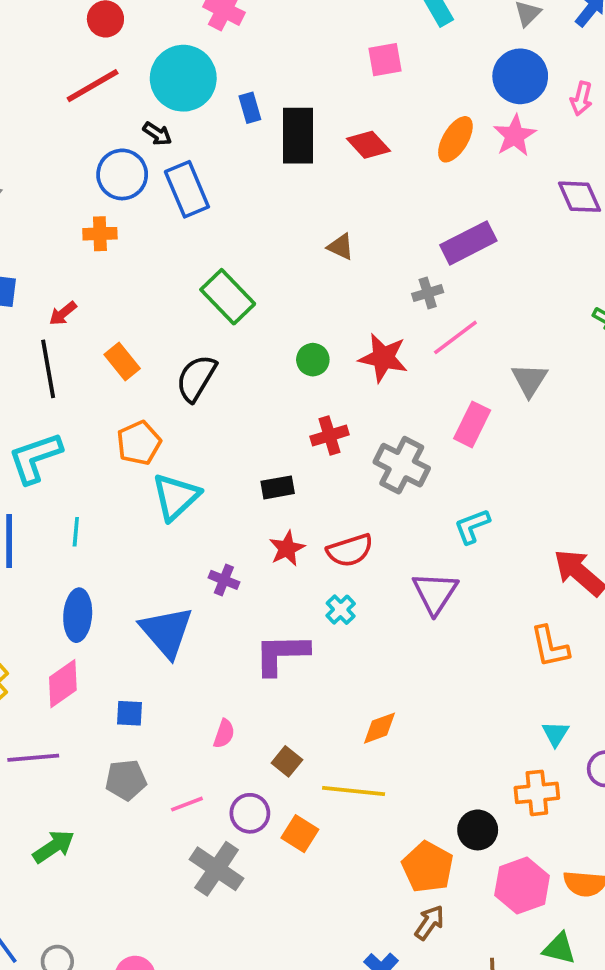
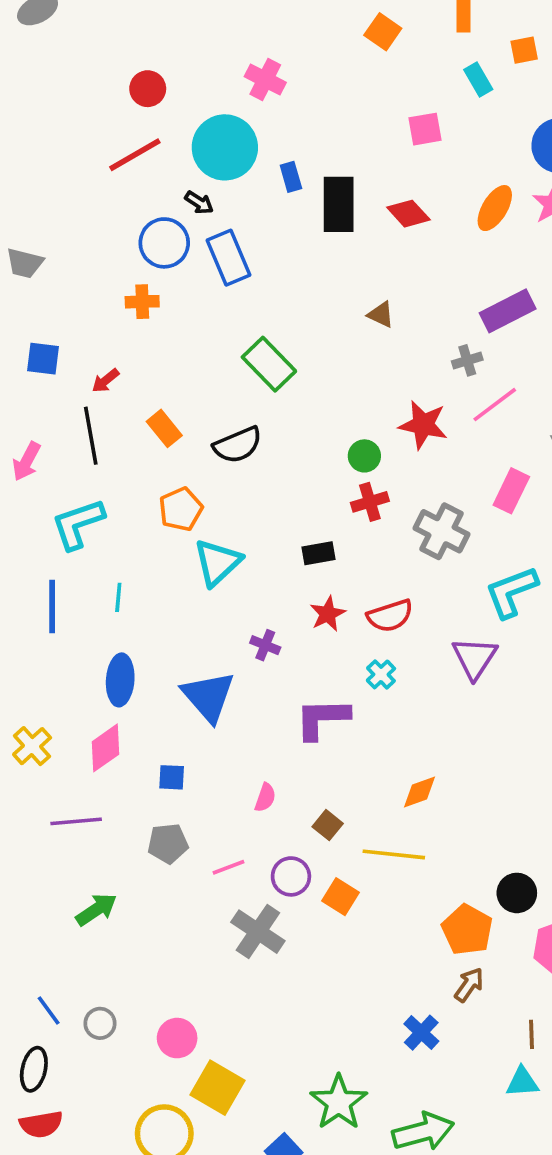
green circle: (313, 360) -> (364, 456), moved
black semicircle: (196, 378) -> (238, 445), turned -144
cyan L-shape: (472, 526) -> (511, 592), size x1.5

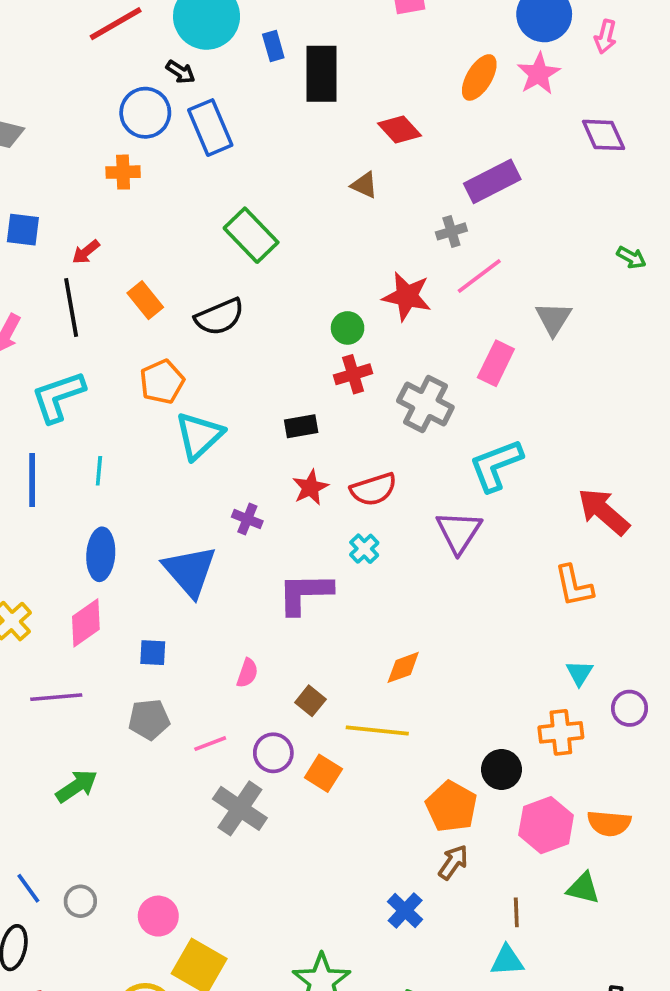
red diamond: (408, 214) -> (399, 129), moved

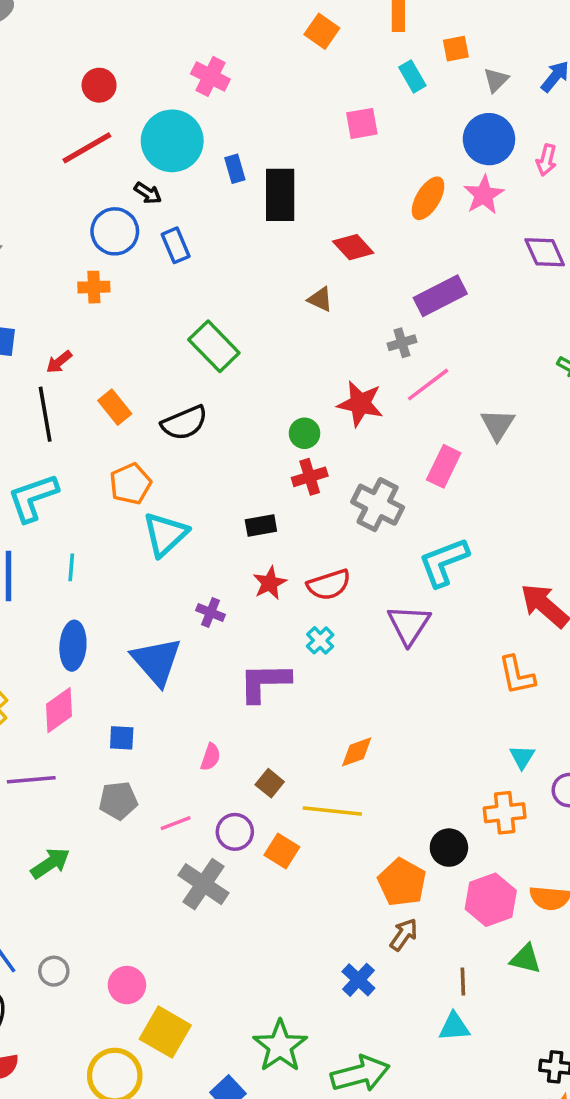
blue rectangle: (210, 128) -> (176, 245), size x0.7

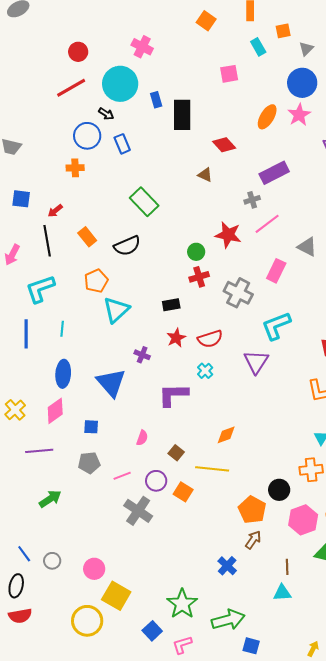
gray triangle: (498, 425) -> (307, 247), turned -35

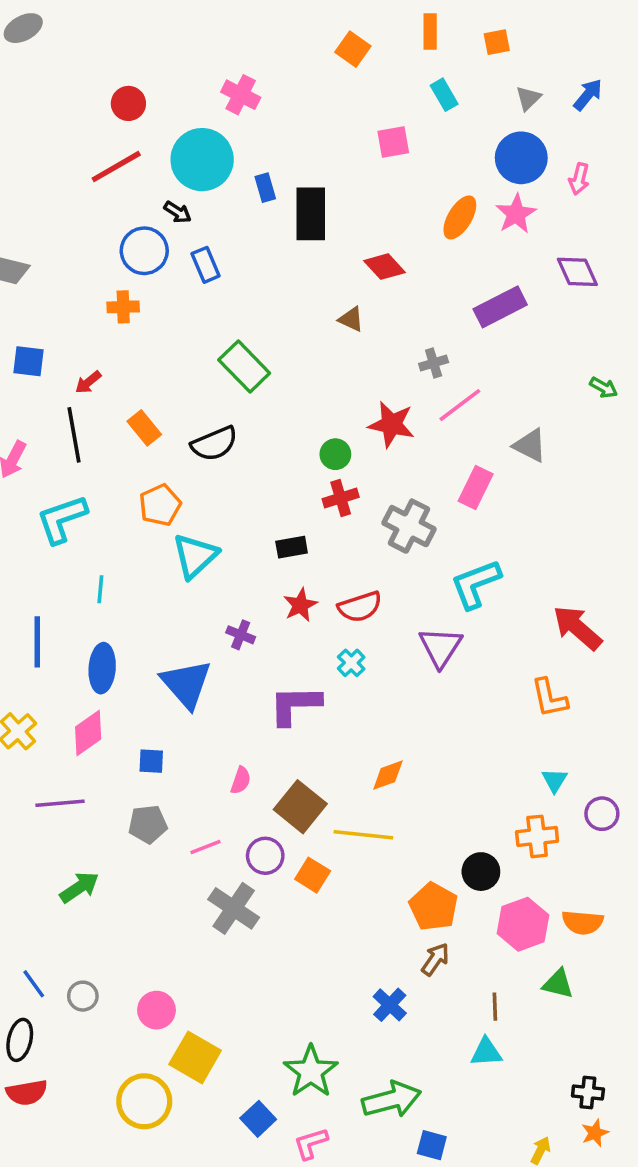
orange square: (283, 31) -> (497, 42), moved
purple rectangle: (274, 173) -> (500, 307), moved
blue line: (26, 334) -> (37, 642), moved
brown square: (176, 453) -> (300, 807), size x1.8

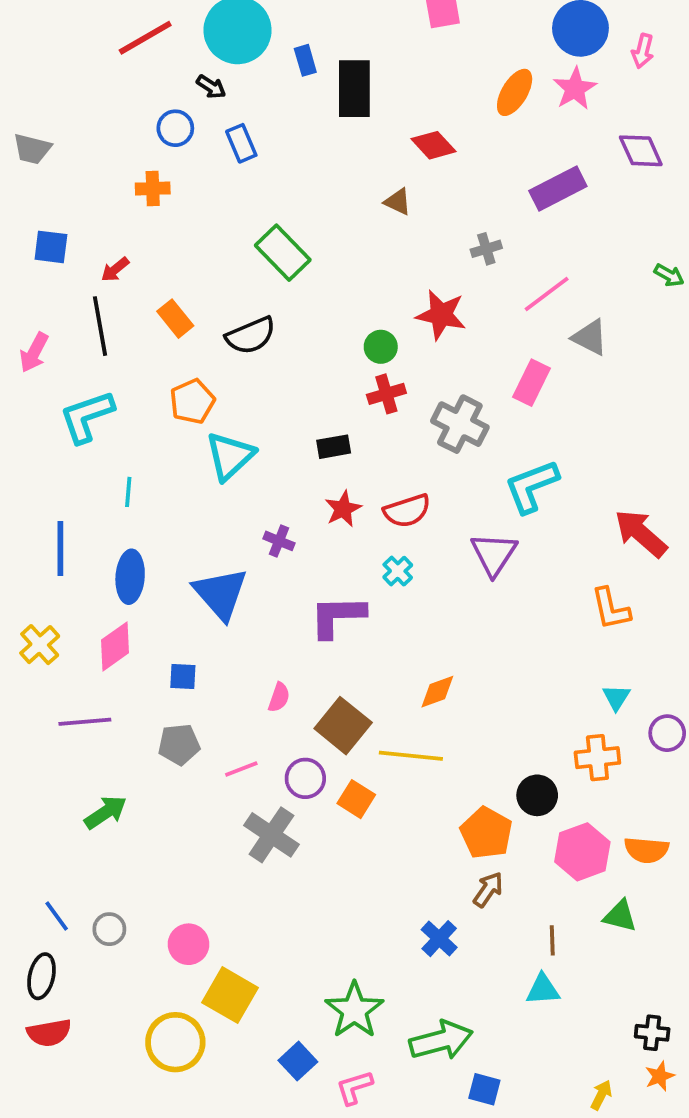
blue circle: (144, 251) -> (175, 128), size x0.7
pink line: (460, 405) -> (547, 294), moved

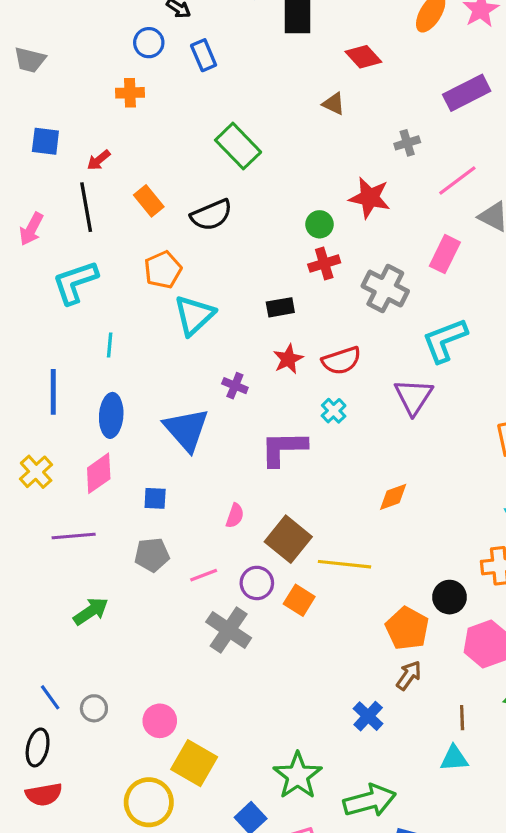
orange diamond: (437, 692) -> (393, 497), moved

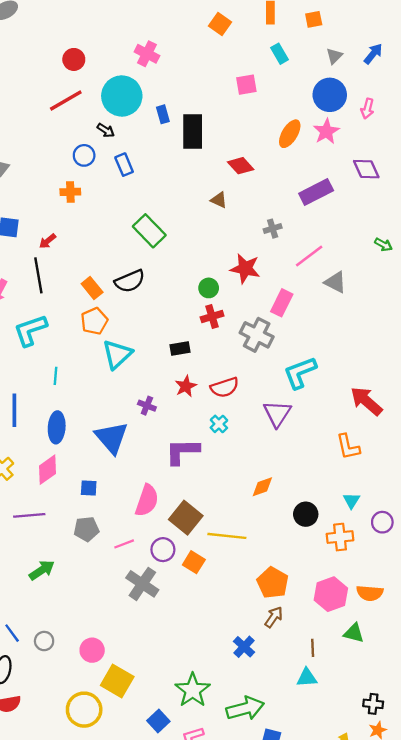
orange rectangle: (149, 201) -> (92, 288), moved
pink rectangle: (445, 254) -> (282, 303), moved
pink semicircle: (235, 516) -> (147, 500), size x1.8
black circle: (449, 597) -> (306, 514), moved

